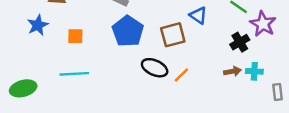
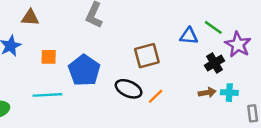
blue triangle: (198, 15) -> (189, 36), moved, turned -30
blue pentagon: (128, 31) -> (84, 70), moved

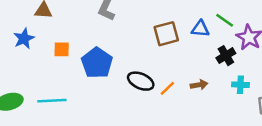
brown square: (147, 56) -> (166, 34), moved
brown arrow: (207, 93) -> (199, 85), moved
cyan line: (47, 95) -> (52, 101), moved

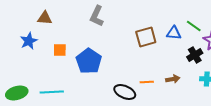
black ellipse: (141, 81) -> (125, 92), moved
orange line: (167, 88) -> (147, 82), turned 40

